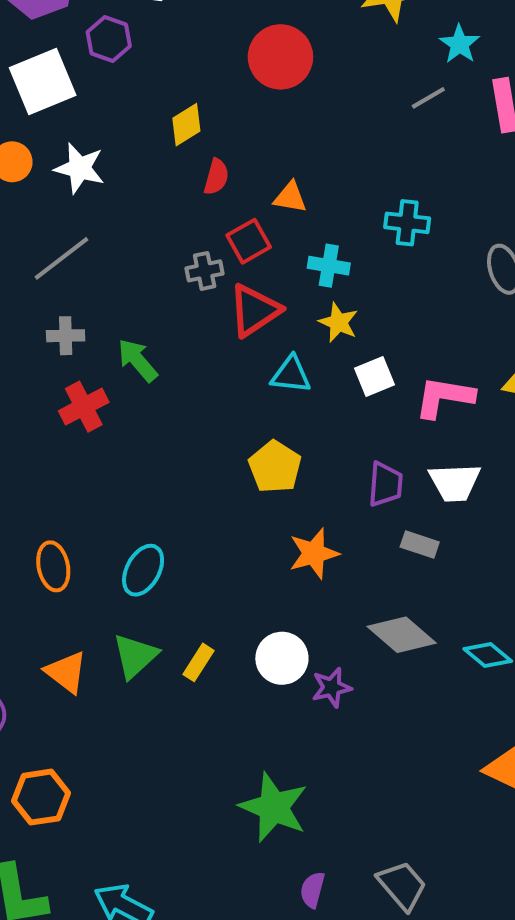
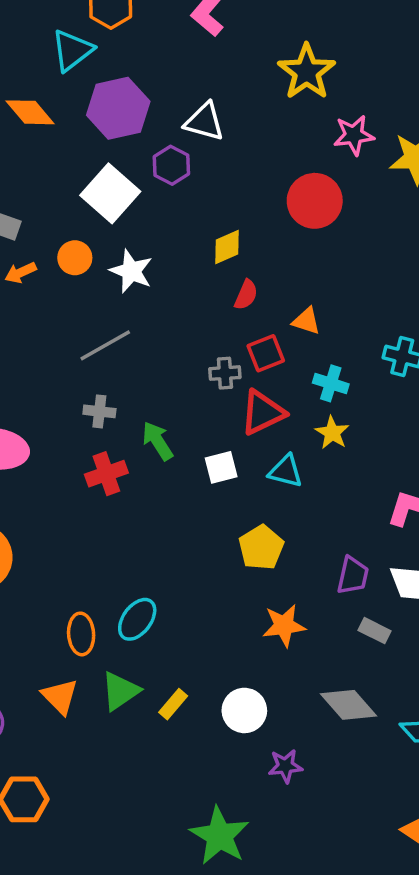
white square: (43, 81) -> (110, 193), turned -34
white square: (374, 377) -> (221, 467), moved
orange ellipse: (53, 566) -> (81, 634), moved
purple star: (332, 688) -> (285, 766), moved

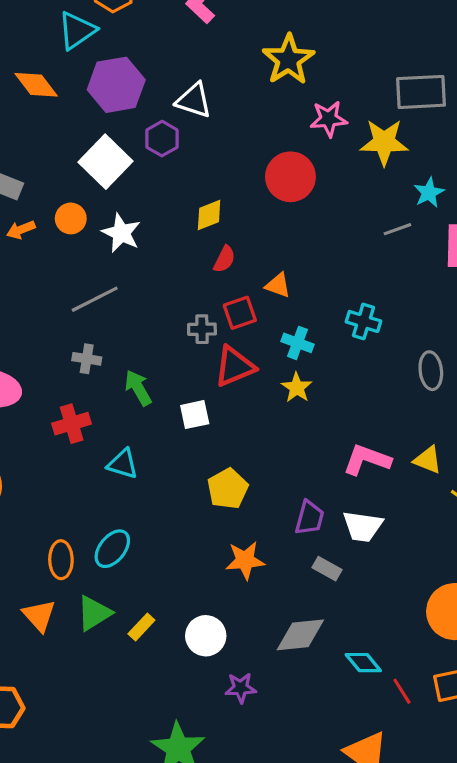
cyan triangle: (286, 471) -> (123, 464), moved
red cross: (106, 474) -> (72, 424), moved
gray diamond: (349, 705) -> (300, 635), turned -57

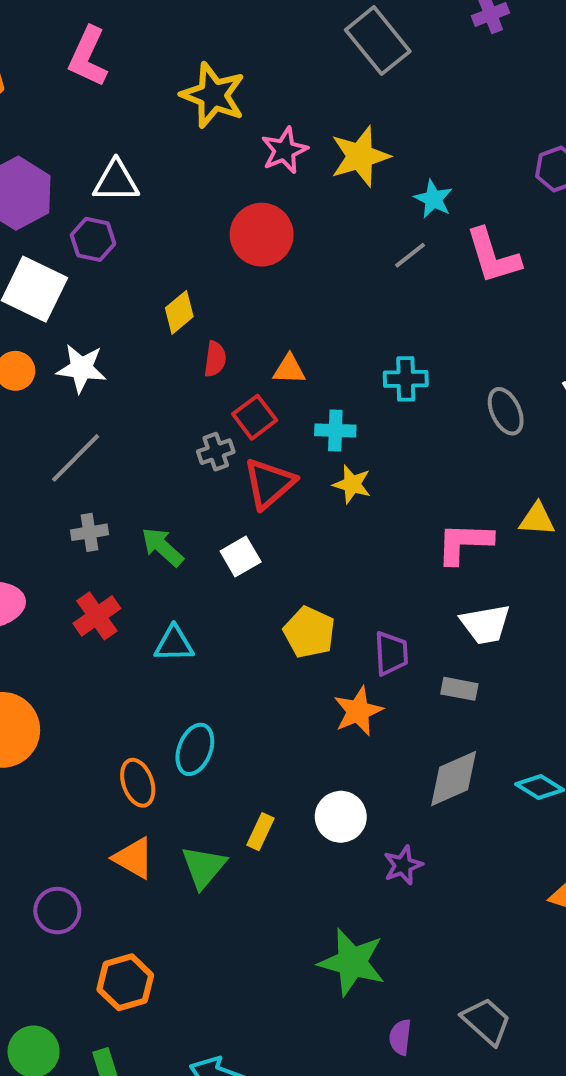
gray rectangle: (421, 92) -> (378, 41), moved, turned 72
purple trapezoid: (310, 518) -> (391, 653), moved
green triangle: (94, 613) -> (204, 867), moved

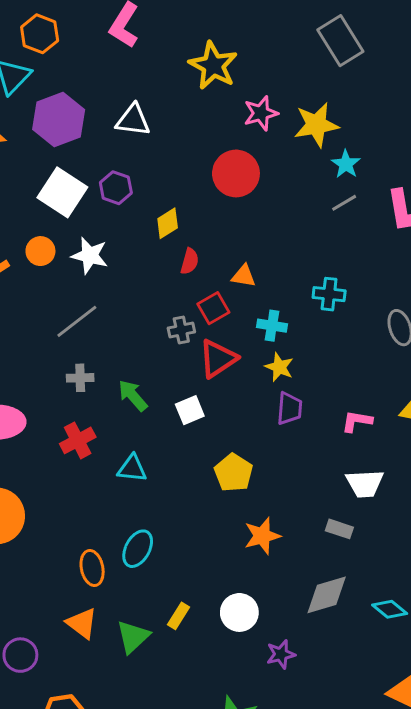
cyan star: (433, 199) -> (346, 164), moved
purple hexagon: (93, 239) -> (116, 188), moved
pink L-shape: (464, 543) -> (357, 421), size x0.7
purple trapezoid: (391, 653) -> (289, 408), moved

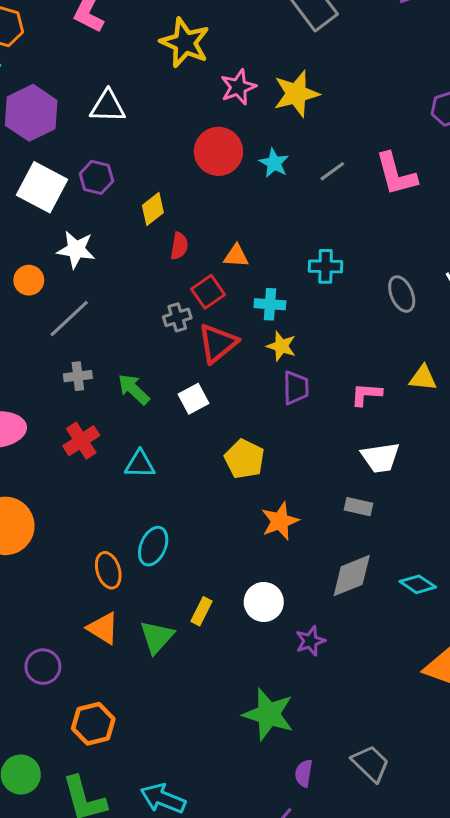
cyan star: (346, 164) -> (274, 163), moved
orange circle: (40, 251) -> (29, 280), moved

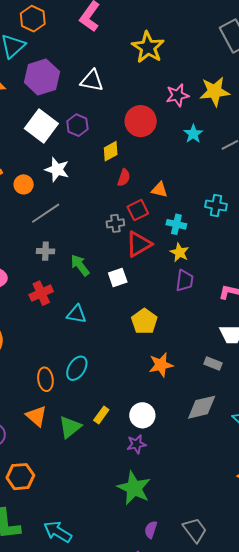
pink star: (238, 87) -> (177, 95), moved
red circle: (218, 151) -> (141, 121), moved
purple star: (310, 641) -> (136, 444), moved

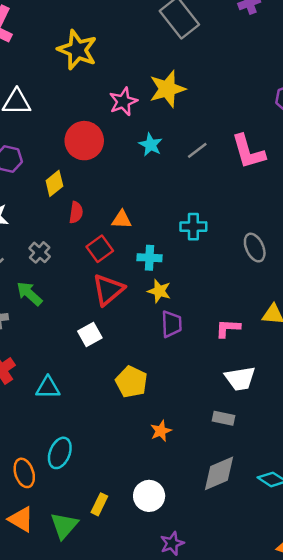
gray cross: (115, 223) -> (40, 252), moved, turned -30
green arrow: (80, 265) -> (29, 294), moved
orange star: (161, 365) -> (161, 431), size x0.7
purple star: (136, 444) -> (172, 543), moved

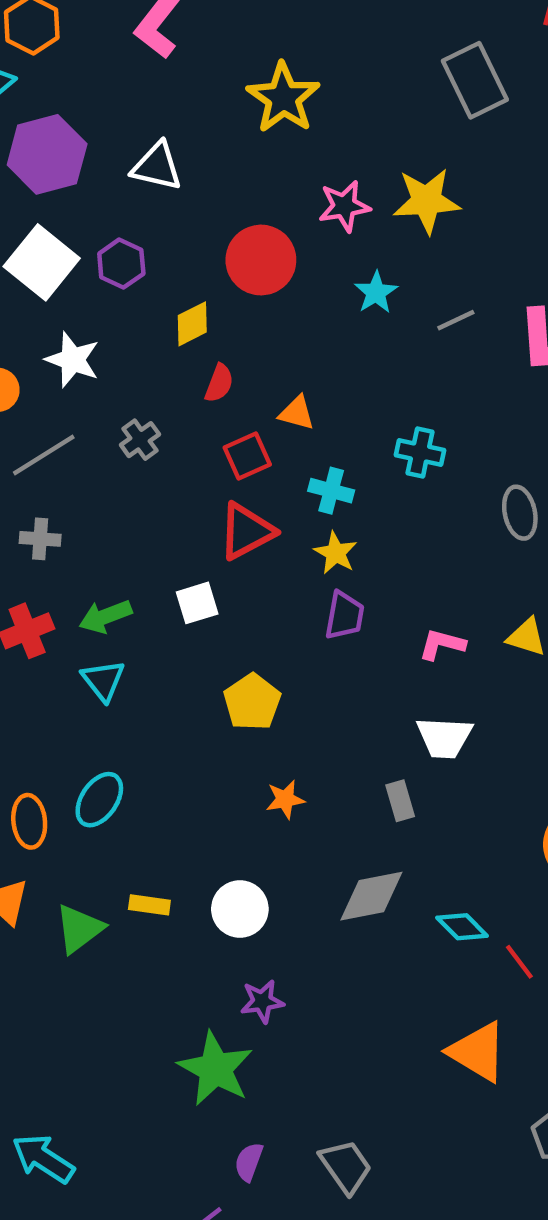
green arrow: (29, 294) -> (105, 616), moved, turned -76
cyan triangle: (48, 388) -> (103, 680), turned 40
gray rectangle: (223, 418) -> (400, 801), turned 50
yellow rectangle: (99, 504) -> (149, 905), turned 60

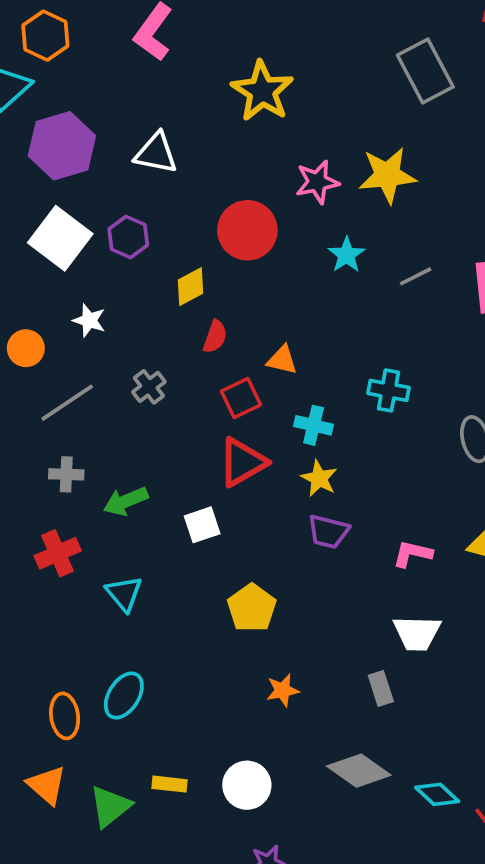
white star: (73, 360) -> (89, 320), size x0.7
purple trapezoid: (344, 615) -> (328, 532), turned 96
green arrow: (105, 616) -> (126, 501), moved
gray diamond: (371, 896) -> (359, 771), turned 48

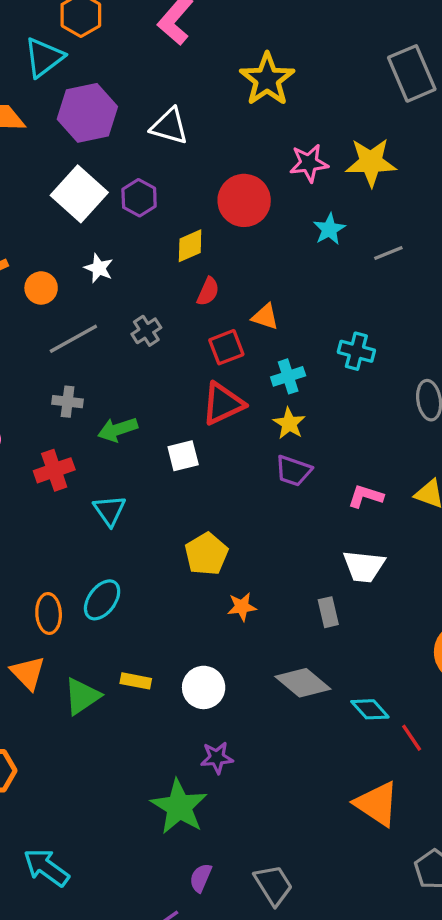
cyan cross: (314, 425) -> (288, 376), turned -36
yellow pentagon: (252, 608) -> (206, 554), moved

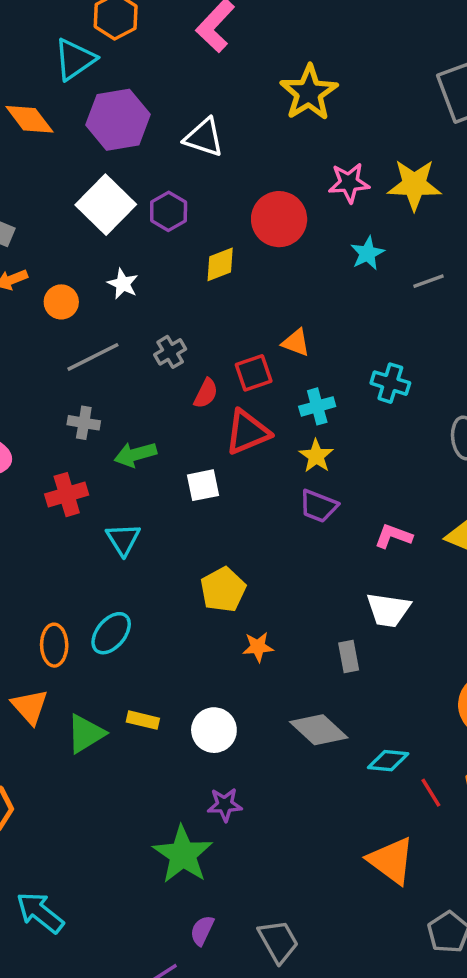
red semicircle: (208, 291) -> (206, 393), moved
cyan diamond: (370, 709) -> (388, 761), turned -45

